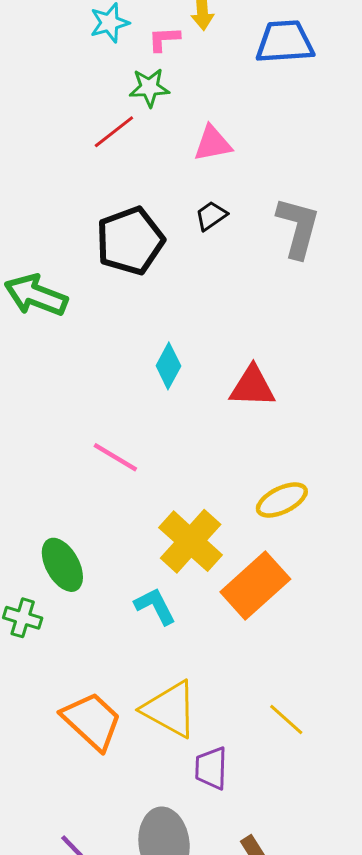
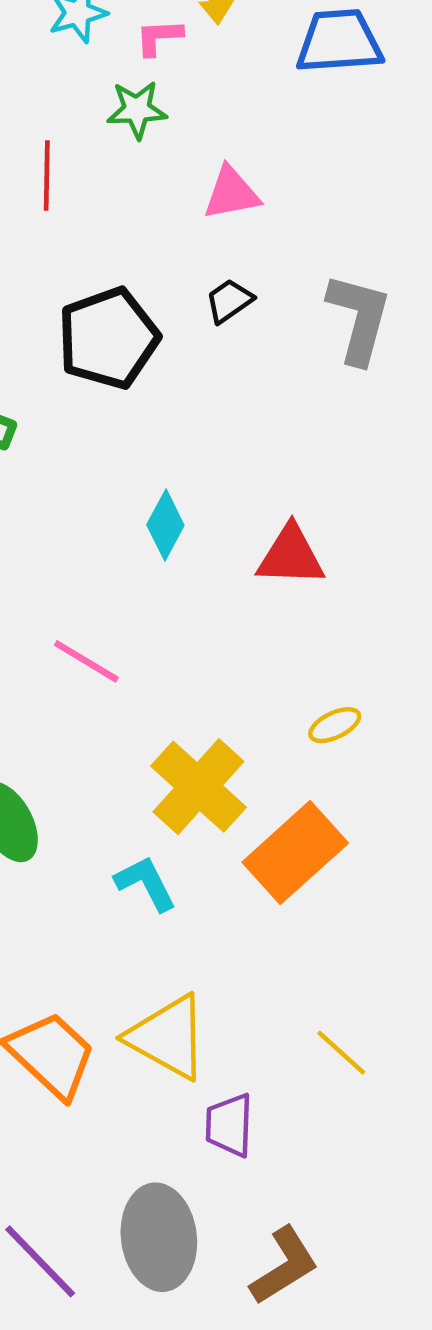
red line: (114, 132) -> (47, 176), moved, turned -51
yellow ellipse: (282, 500) -> (335, 725), size x0.7

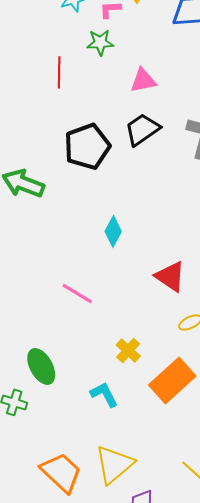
black trapezoid: (229, 301) -> (142, 129), size x1.6
red triangle: (291, 556) -> (170, 276), moved, turned 32
yellow cross: (198, 787) -> (128, 350), size x0.6
yellow triangle: (168, 1037) -> (114, 464), turned 51

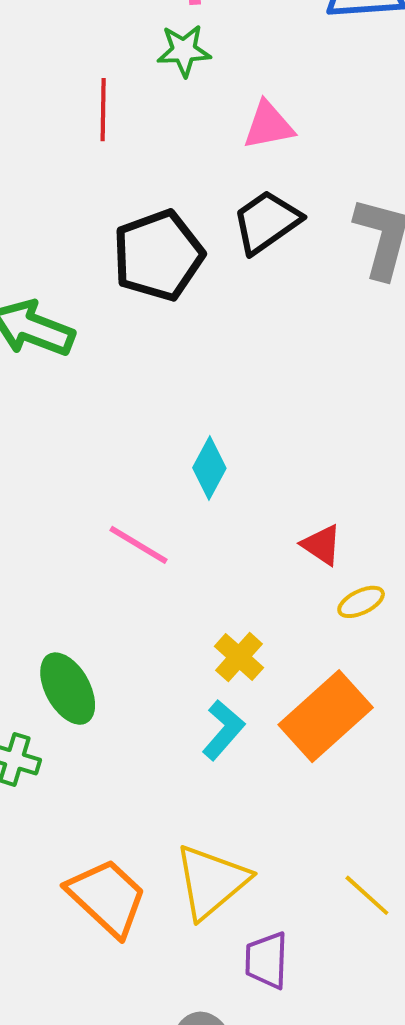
cyan diamond: (113, 231) -> (209, 468), moved
red triangle: (170, 276) -> (322, 545), moved, size x0.7
cyan L-shape: (104, 394) -> (223, 730), moved, turned 68

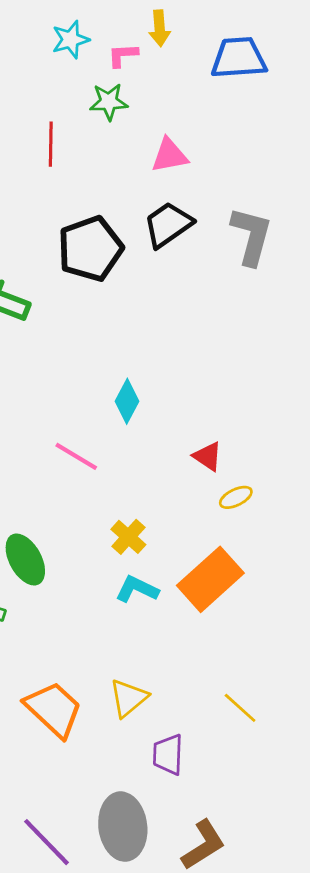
yellow cross: (239, 657) -> (128, 537), moved
cyan L-shape: (223, 730) -> (137, 589), turned -105
yellow triangle: (211, 882) -> (128, 698), size x0.7

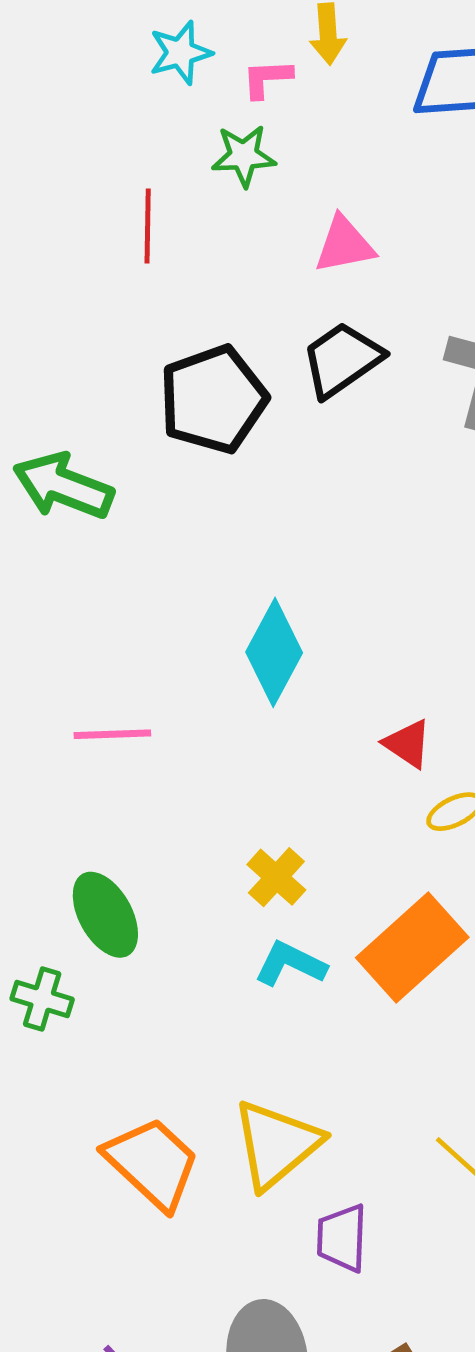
cyan diamond: (127, 401) -> (274, 652), size x1.4
pink line: (76, 456) -> (112, 734), moved, turned -33
yellow triangle: (128, 698) -> (276, 1144), size x1.4

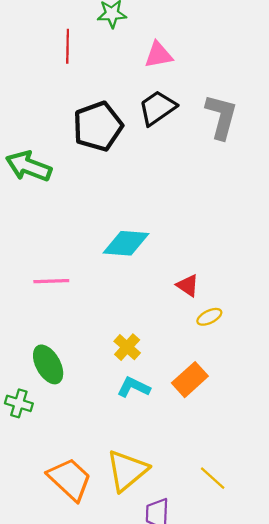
cyan diamond: (274, 652) -> (126, 243), turned 66
orange rectangle: (412, 947) -> (190, 380), size x0.7

